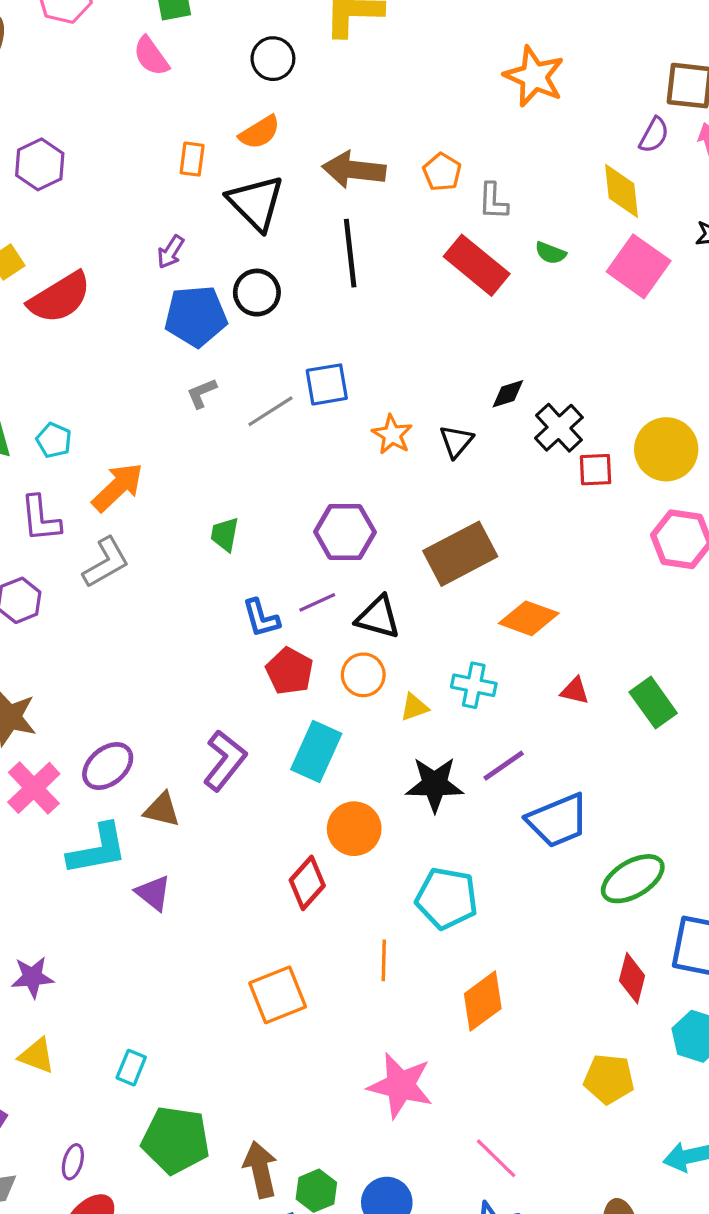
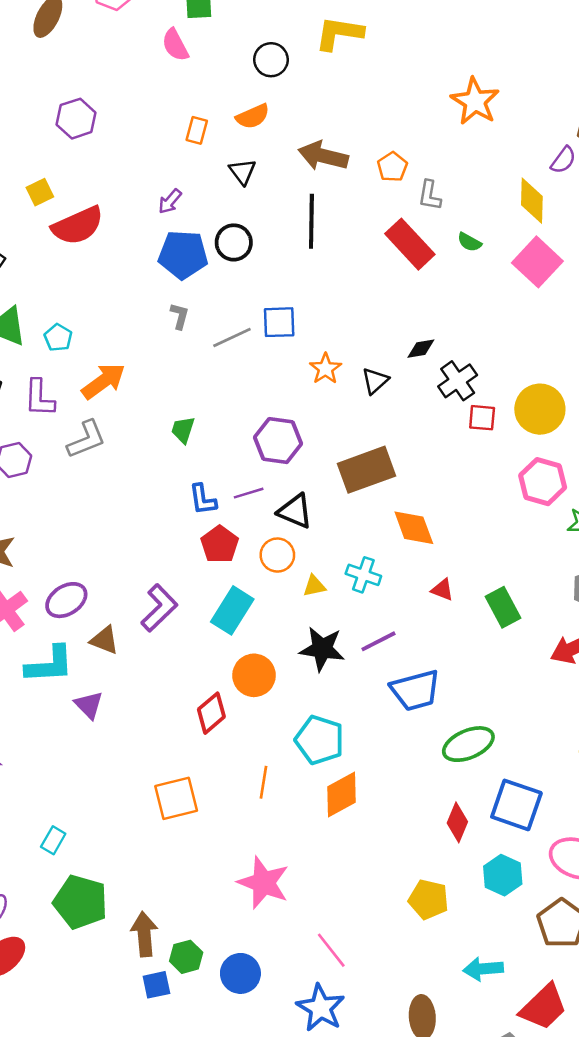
black triangle: (256, 203) -> (242, 172), size x0.6
gray L-shape: (202, 393) -> (180, 316), turned 120
orange diamond: (529, 618) -> (414, 528), turned 42
orange diamond: (483, 1001) -> (342, 795), moved

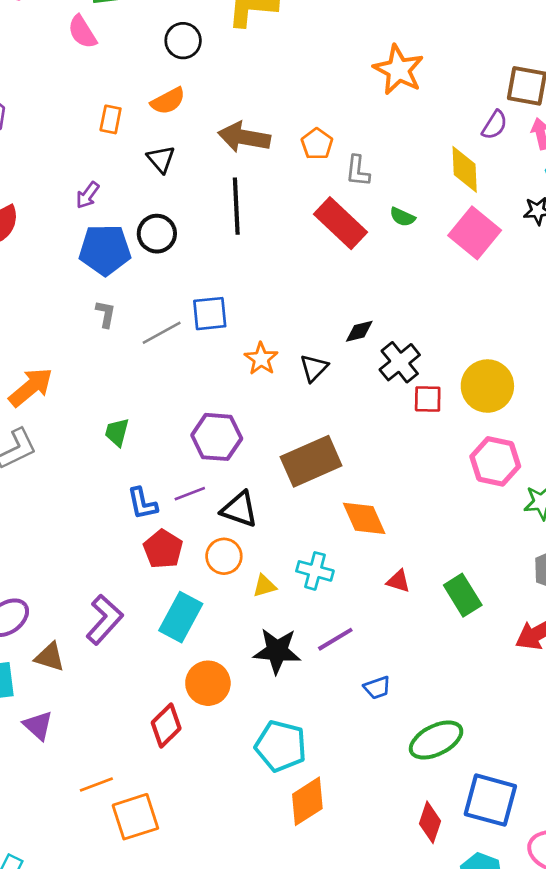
blue trapezoid: (415, 690) -> (377, 688), size x0.5
orange line: (263, 782) -> (96, 784), moved, turned 64

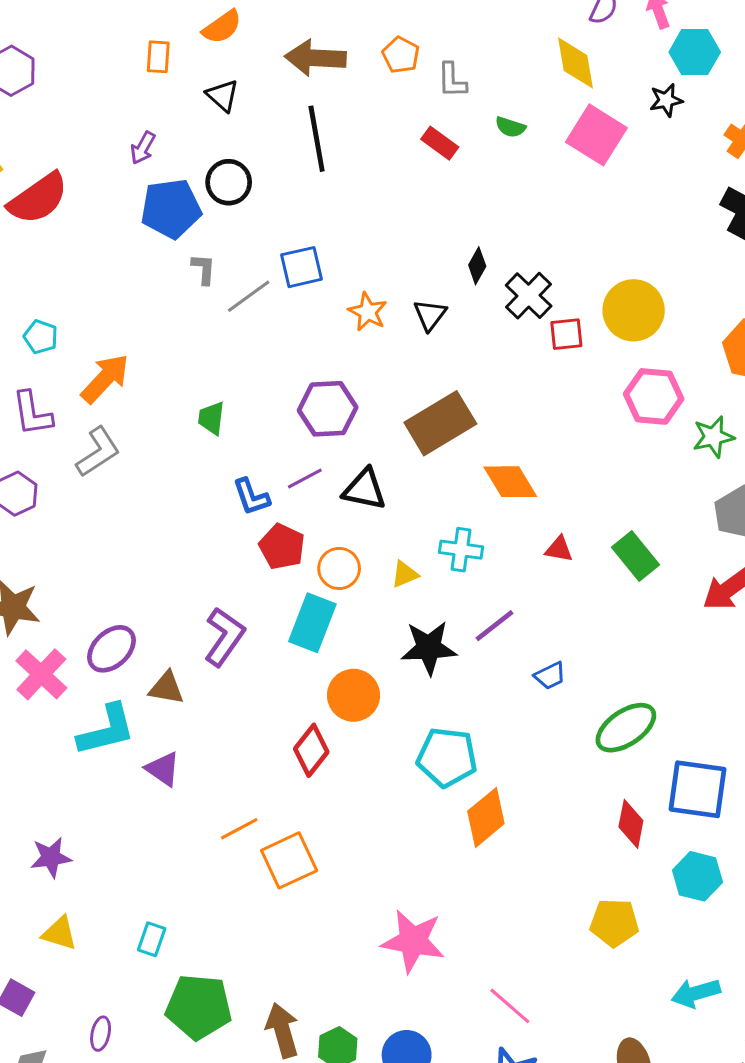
red rectangle: (341, 223) -> (440, 143), size x0.6
gray L-shape: (106, 314) -> (204, 269), moved
black diamond: (359, 331) -> (477, 266), turned -40
orange circle: (224, 556) -> (339, 568), moved

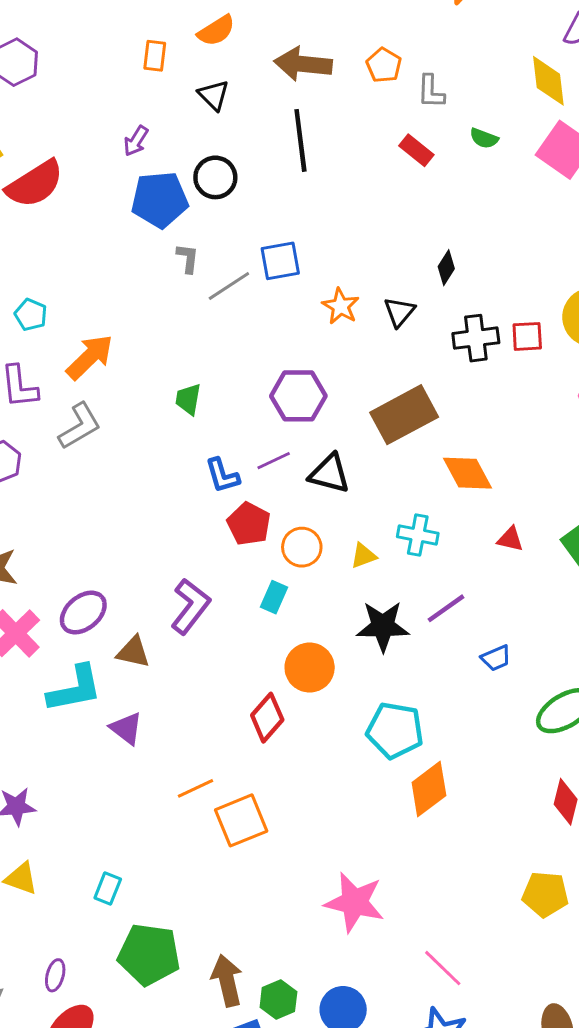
black cross: (529, 296) -> (476, 338), moved, turned 36
cyan rectangle: (312, 623) -> (274, 597), size x0.6

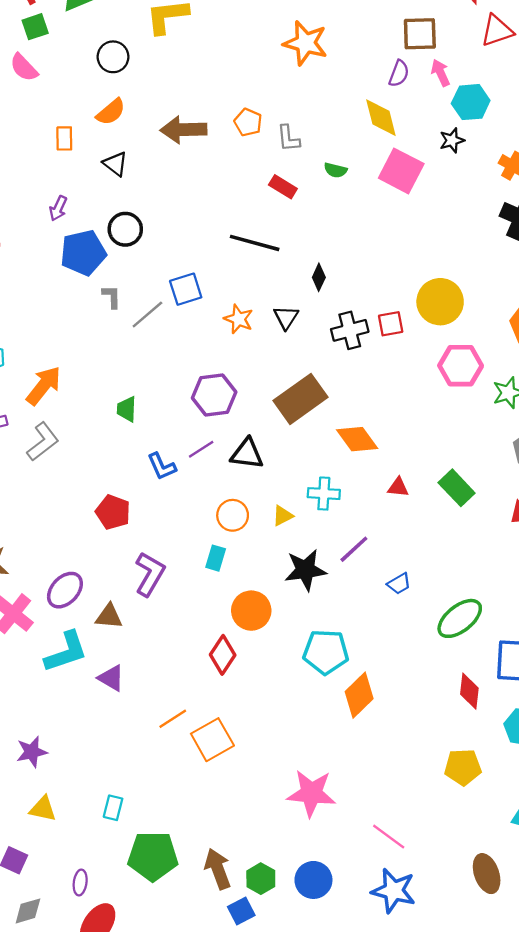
black line: (300, 140) -> (255, 243), moved, turned -60
red pentagon: (249, 524) -> (113, 512), moved

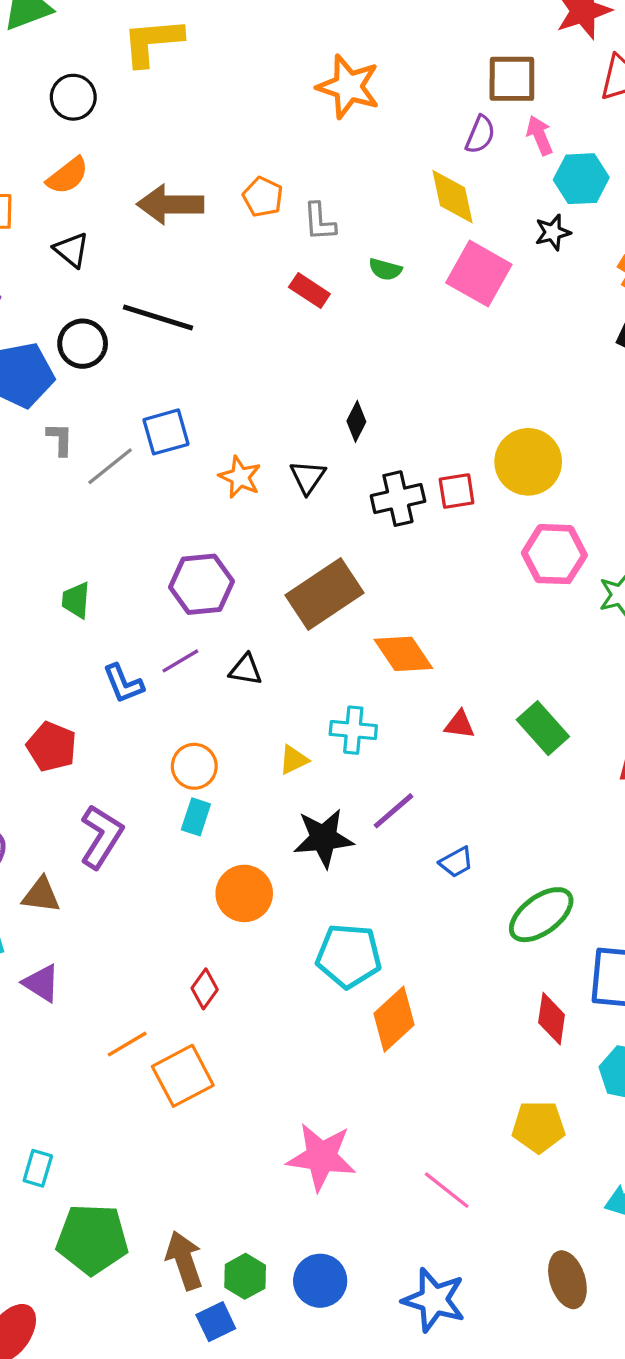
black line: (255, 243) -> (158, 317), moved
black triangle: (247, 454) -> (246, 670), size x0.7
orange circle: (233, 515) -> (194, 766), moved
red diamond: (223, 655) -> (205, 989), moved, size x0.7
pink line: (389, 837) -> (447, 1190), moved

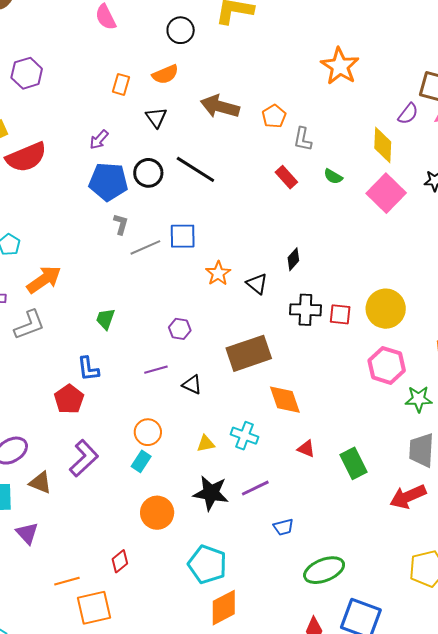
black triangle: (308, 477) -> (257, 284), turned -40
purple hexagon: (201, 584) -> (180, 329), size x0.6
blue L-shape: (123, 684) -> (88, 369), moved

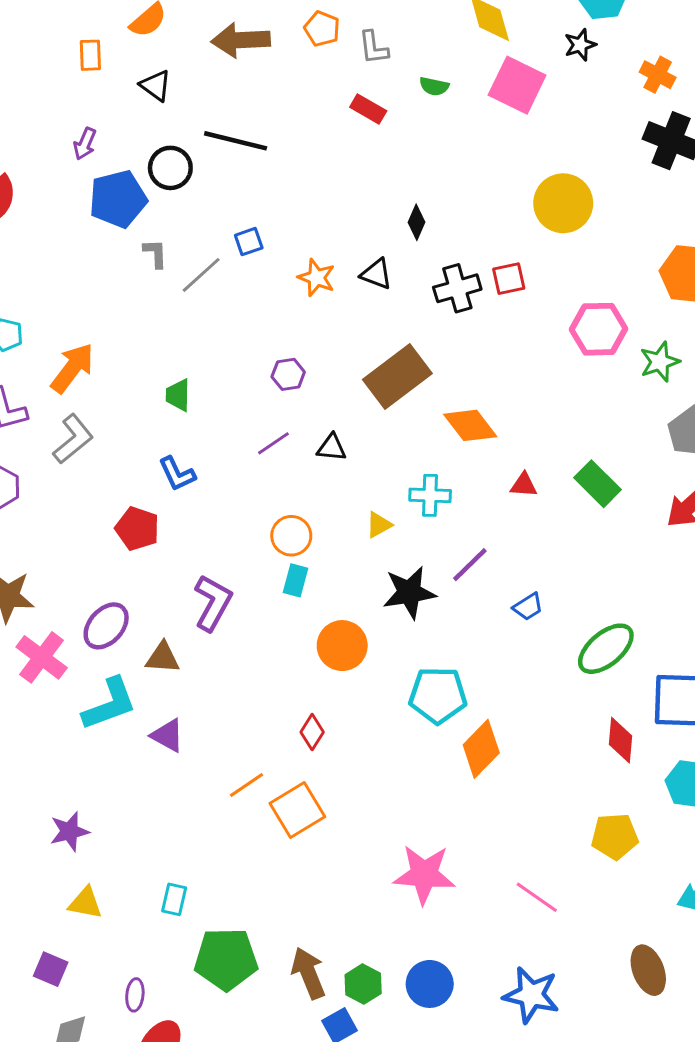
blue square: (183, 236) -> (249, 242), size x0.7
yellow circle: (386, 309) -> (563, 203), moved
red pentagon: (69, 399) -> (137, 529), moved

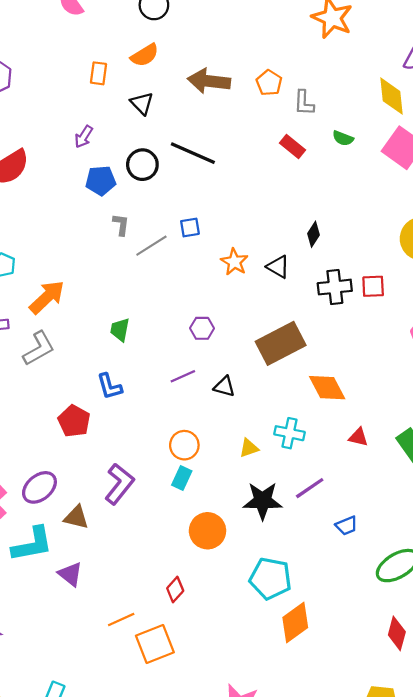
blue pentagon: (118, 199) -> (101, 181), size x0.7

